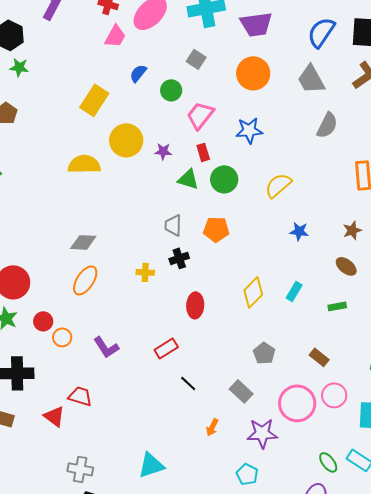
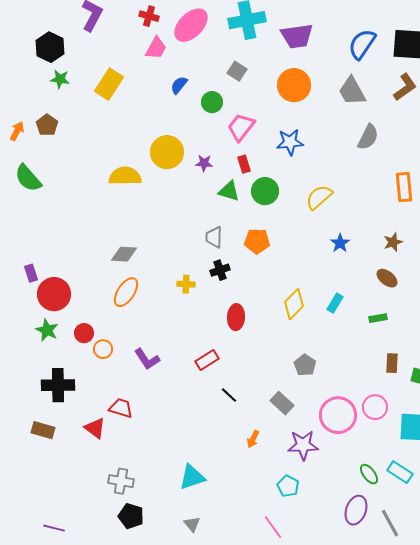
yellow rectangle: (94, 100) -> (109, 84), moved
blue star: (299, 231) -> (340, 243), turned 30
brown rectangle: (319, 357) -> (392, 363), moved, turned 54

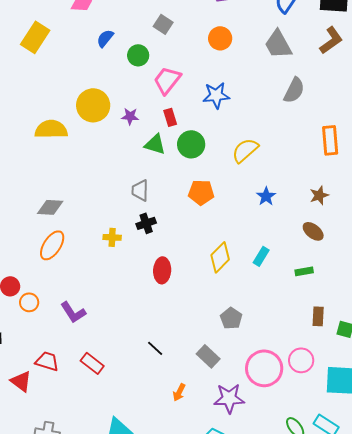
orange circle: (294, 85) -> (220, 38), size x0.7
orange pentagon: (257, 241) -> (201, 192), moved
red rectangle: (207, 360) -> (92, 363), moved, turned 70

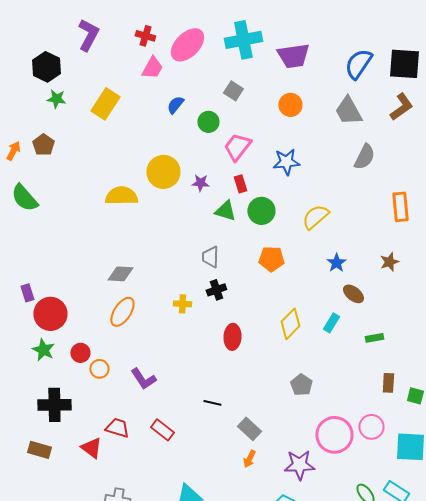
brown ellipse: (313, 231) -> (353, 294), moved
black line: (155, 348) -> (212, 403), moved, turned -30
gray rectangle: (208, 356) -> (249, 429), moved

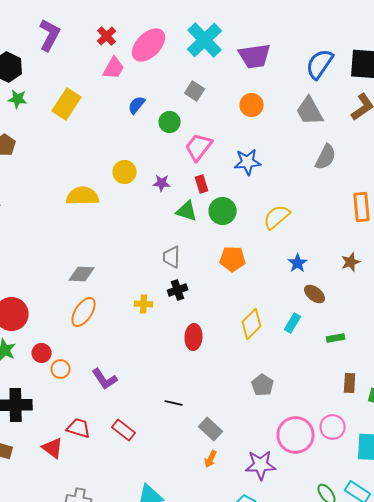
red cross: (145, 36) -> (107, 36), turned 30
cyan cross: (243, 40) -> (205, 40), turned -33
yellow circle: (163, 172) -> (125, 172), size x0.7

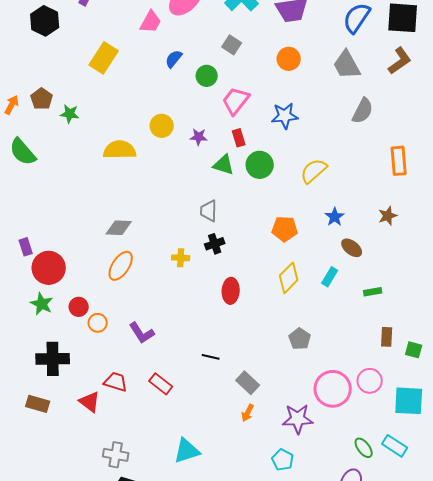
green star: (18, 99) -> (70, 114), moved
orange pentagon: (233, 259) -> (285, 229), moved

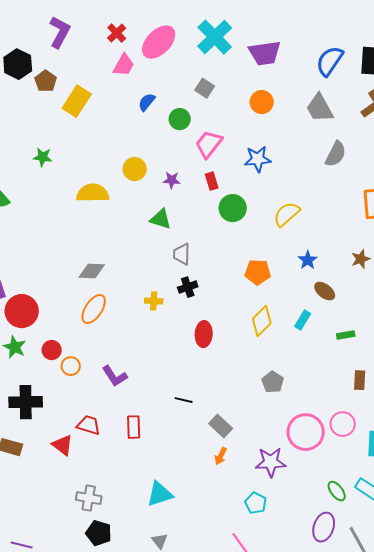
brown pentagon: (42, 99) -> (46, 81), moved
green triangle: (224, 165) -> (161, 219), moved
red rectangle: (161, 384) -> (134, 427), turned 50

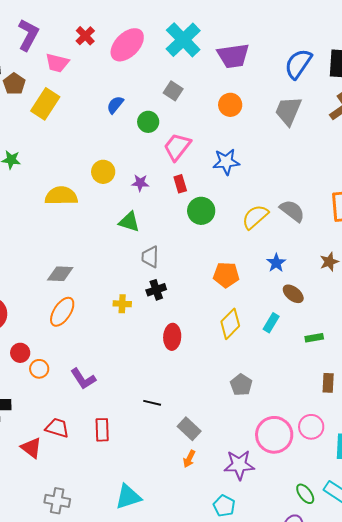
pink trapezoid: (124, 65) -> (57, 63), moved, turned 75
gray trapezoid: (320, 108) -> (288, 111), turned 52
gray semicircle: (336, 154) -> (292, 211), moved, turned -80

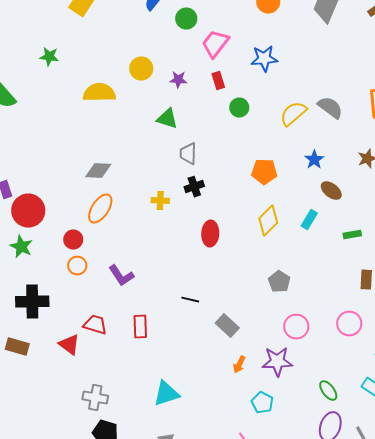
green circle: (201, 211) -> (239, 108), size x0.7
red circle: (20, 353) -> (73, 240), moved
pink circle: (274, 435) -> (296, 327), moved, size x0.7
orange arrow: (189, 459) -> (239, 365), moved
green ellipse: (305, 494) -> (328, 391), moved

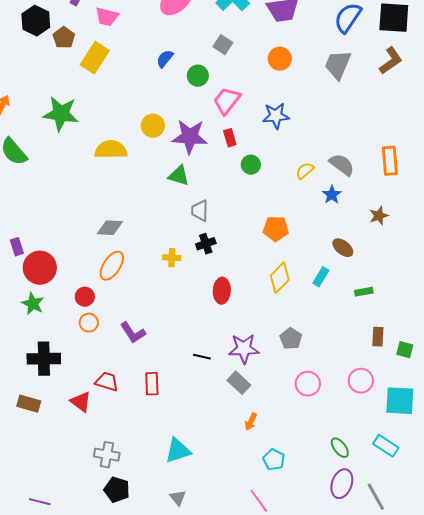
green star: (49, 57) -> (61, 114), size x1.8
purple star: (178, 80) -> (190, 137), size x2.0
yellow semicircle: (293, 114) -> (305, 171), size x0.7
blue star: (314, 160) -> (332, 195), moved
purple star: (277, 362) -> (244, 349), moved

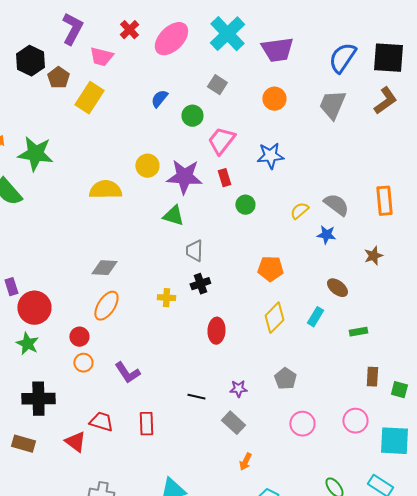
green star: (61, 114) -> (35, 154), moved
blue star: (332, 195) -> (326, 235), turned -30
purple star: (244, 349) -> (238, 389), size x0.6

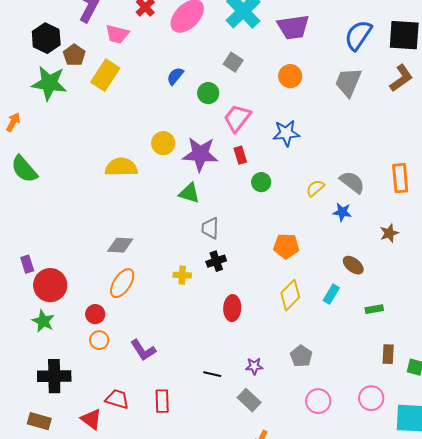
green star: (35, 154) -> (49, 83), moved

